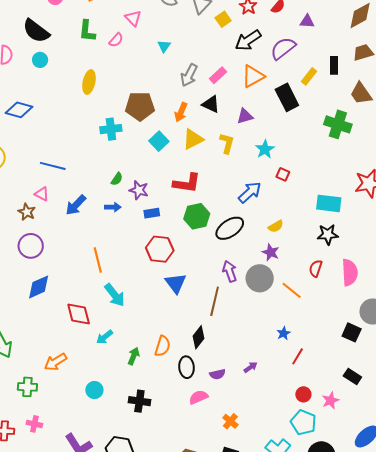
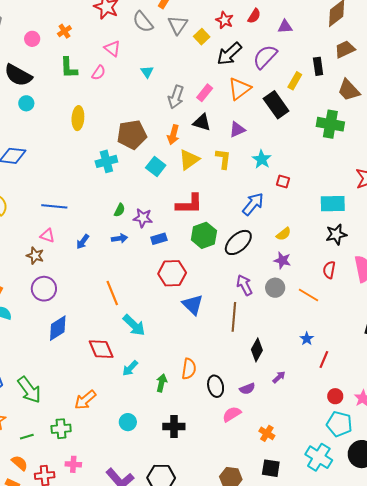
blue arrow: (76, 205) -> (83, 242), size x0.7
gray circle: (260, 278) -> (275, 288), size x0.7
black diamond: (199, 337) -> (257, 350), moved

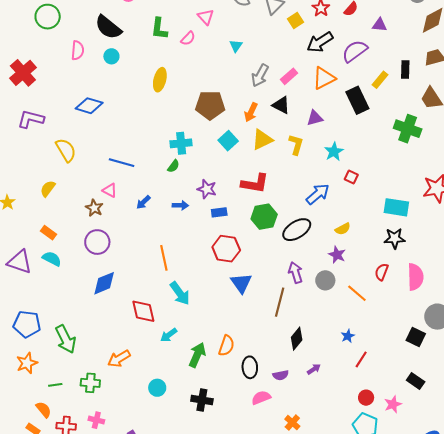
cyan cross: (106, 161) -> (181, 143), moved
green semicircle: (119, 210) -> (173, 166), moved
green arrow: (162, 383) -> (197, 355), size x1.4

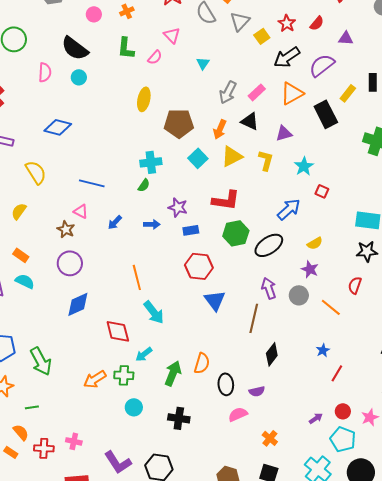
yellow ellipse: (160, 80) -> (144, 99), moved
purple arrow: (314, 369) -> (316, 418), moved
green cross: (90, 383) -> (124, 375), moved

